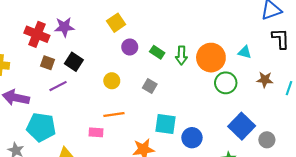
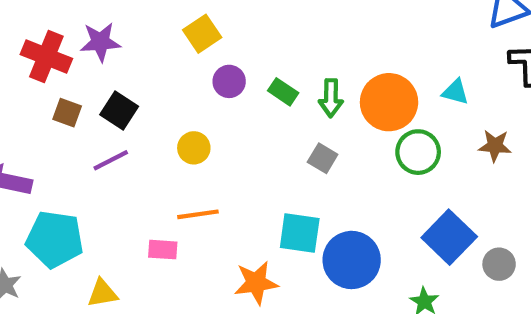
purple line: (58, 86) -> (111, 160), moved
gray square: (150, 86) -> (323, 158), moved
blue circle: (192, 138) -> (352, 260), size x1.4

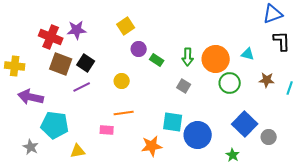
green rectangle: (283, 92) -> (157, 60), moved
brown square: (67, 113) -> (61, 64), size x1.6

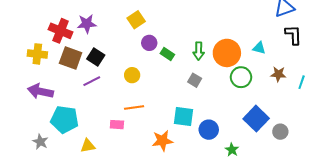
yellow cross: (15, 66) -> (37, 54), moved
blue circle: (198, 135) -> (209, 130), size x0.7
green star: (233, 155) -> (232, 150), moved

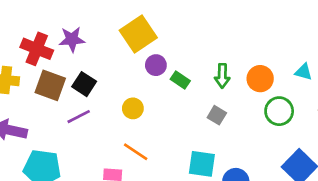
yellow square: (136, 20) -> (138, 34), size x1.5
orange circle: (227, 53) -> (260, 79), size x0.7
orange line: (134, 107) -> (136, 152), turned 42

